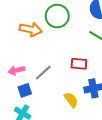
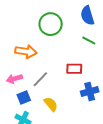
orange arrow: (31, 29) -> (26, 51), moved
yellow semicircle: (71, 100) -> (51, 104), moved

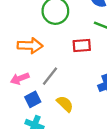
red rectangle: (74, 69) -> (82, 45), moved

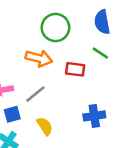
orange arrow: (30, 46) -> (39, 58), moved

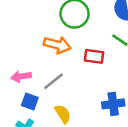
blue square: (12, 114) -> (30, 101), turned 35

